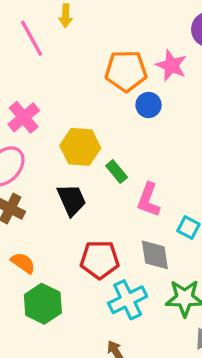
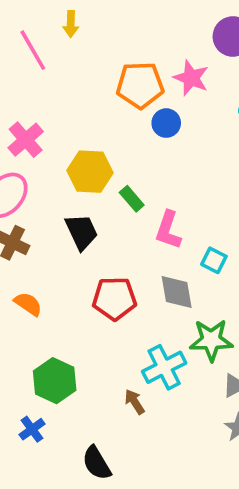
cyan cross: (128, 300) -> (164, 367), moved
green hexagon: (43, 304) -> (55, 381), moved

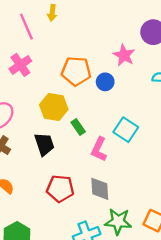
orange pentagon: (140, 85) -> (76, 71), moved
pink cross: (26, 140) -> (20, 65), moved
cyan square: (214, 260) -> (126, 130), moved, size x1.5

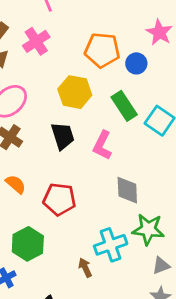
green rectangle: (78, 127) -> (124, 106), moved, size x1.5
pink L-shape: (99, 149) -> (102, 145), moved
red pentagon: (60, 189) -> (59, 199), moved

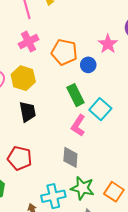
pink cross: (36, 41) -> (29, 42), moved
yellow hexagon: (75, 92) -> (23, 78), moved
pink L-shape: (102, 145) -> (78, 125), moved

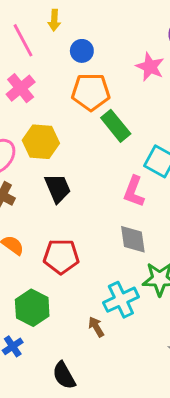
pink cross: (29, 42) -> (21, 88), moved
blue circle: (88, 65) -> (82, 51), moved
green rectangle: (75, 95) -> (116, 126), moved

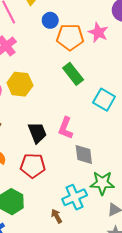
orange pentagon: (91, 92) -> (70, 37), moved
black trapezoid: (58, 188) -> (37, 133), moved
pink L-shape: (134, 192) -> (66, 128), moved

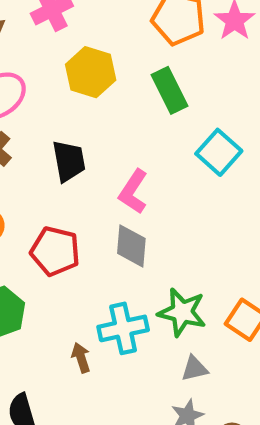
yellow hexagon: (20, 84) -> (91, 72), moved
black trapezoid: (37, 133) -> (69, 161), moved
gray diamond: (84, 154) -> (131, 246), moved

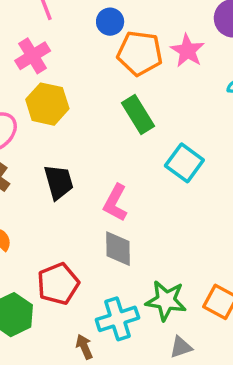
yellow hexagon: (91, 72) -> (47, 104), moved
red pentagon: (55, 251) -> (58, 284), moved, turned -30

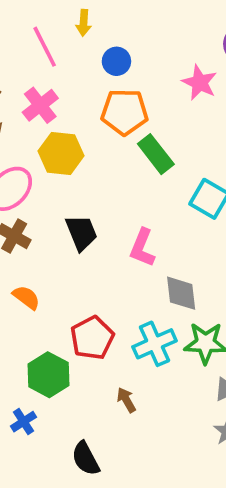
orange pentagon: (140, 53) -> (125, 112), moved
gray diamond: (118, 249) -> (181, 293), moved
cyan cross: (117, 319) -> (155, 344), moved

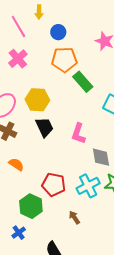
yellow hexagon: (61, 153) -> (37, 100), moved
red pentagon: (92, 338) -> (54, 184), turned -30

